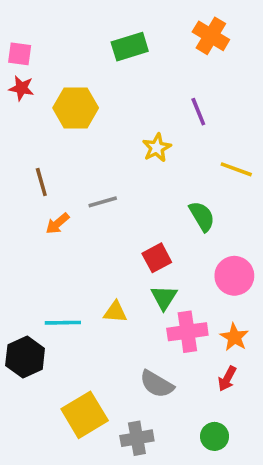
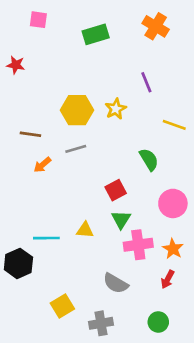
pink square: (20, 54) -> (38, 20), moved
yellow hexagon: (76, 108) -> (77, 110), moved
brown line: (41, 182) -> (30, 134), turned -66
yellow square: (85, 415) -> (62, 306), size x0.7

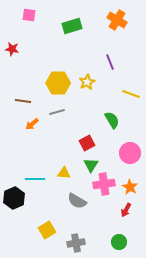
gray semicircle: (116, 283) -> (77, 201), moved

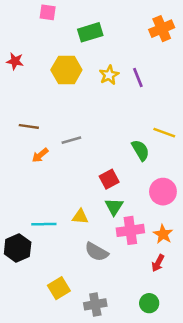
pink square: (29, 15) -> (48, 12), moved
orange cross: (117, 20) -> (162, 29), moved, turned 36
yellow star: (87, 82) -> (109, 75), moved
yellow hexagon: (58, 83) -> (66, 70), moved
yellow line: (131, 94) -> (164, 133), moved

